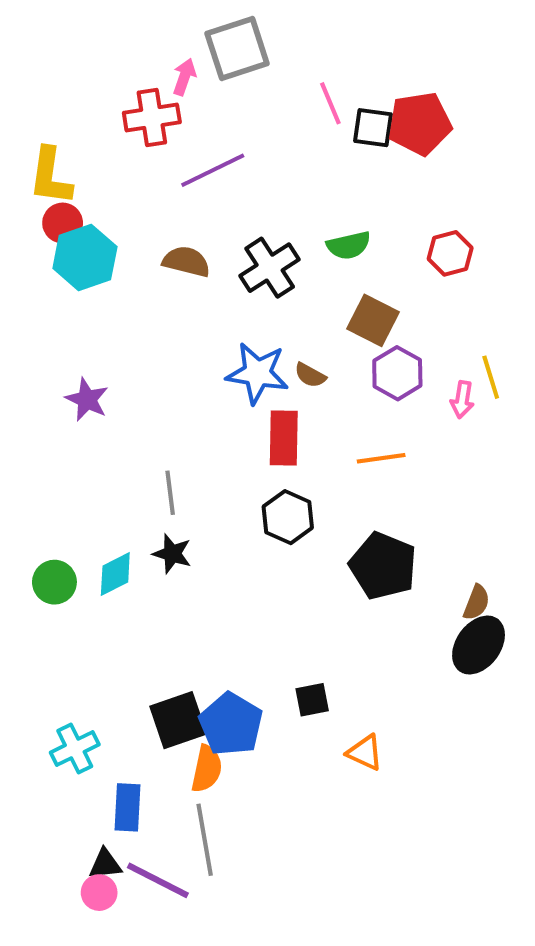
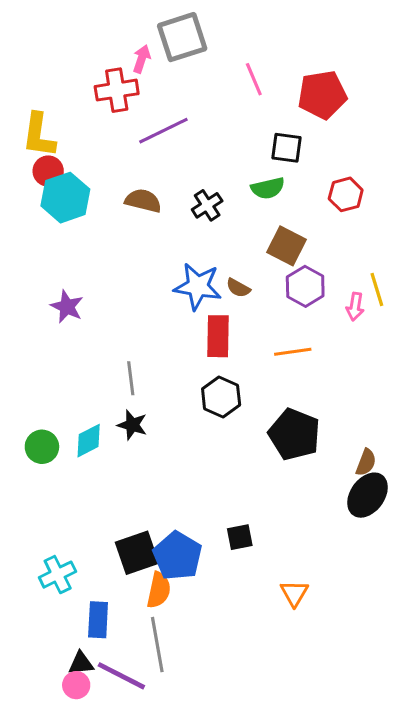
black square: (373, 128) -> (287, 148), moved
black cross: (270, 268) -> (207, 205), size x0.7
orange triangle: (365, 753) -> (294, 593), moved, turned 36

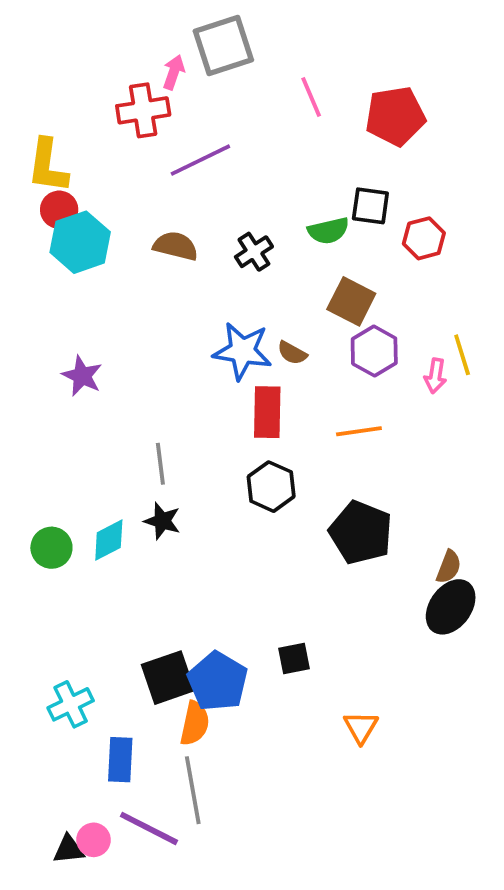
black square: (287, 148) -> (370, 206), moved
black triangle: (81, 663) -> (69, 849), moved

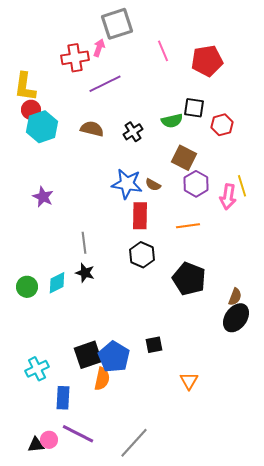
pink arrow: (174, 72) -> (99, 48), moved
pink arrow: (435, 376) -> (228, 197), size x1.4
gray line: (193, 790) -> (134, 443), moved, turned 52

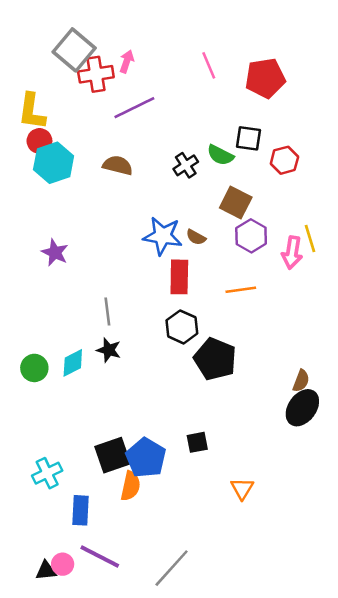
gray square: (117, 24) -> (74, 50), moved, turned -32
green semicircle: (172, 121) -> (220, 155), turned 40
black cross: (133, 132) -> (186, 165), moved
black pentagon: (189, 279) -> (215, 359), moved

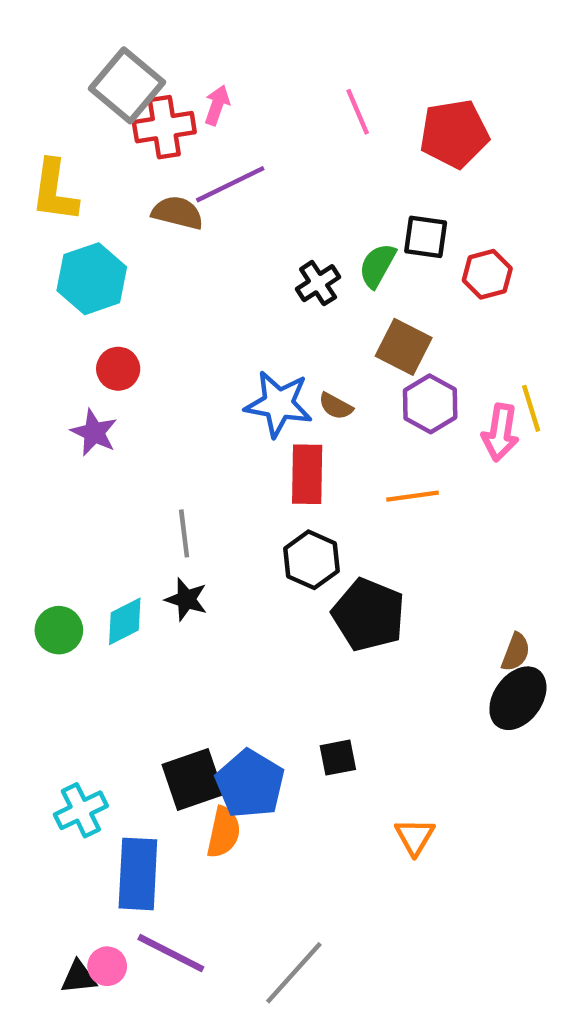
red circle: (39, 141) -> (118, 369), moved
green semicircle: (220, 155) -> (377, 265), turned 92
brown semicircle: (118, 165) -> (177, 213), moved
blue rectangle: (81, 510) -> (138, 874), size x1.4

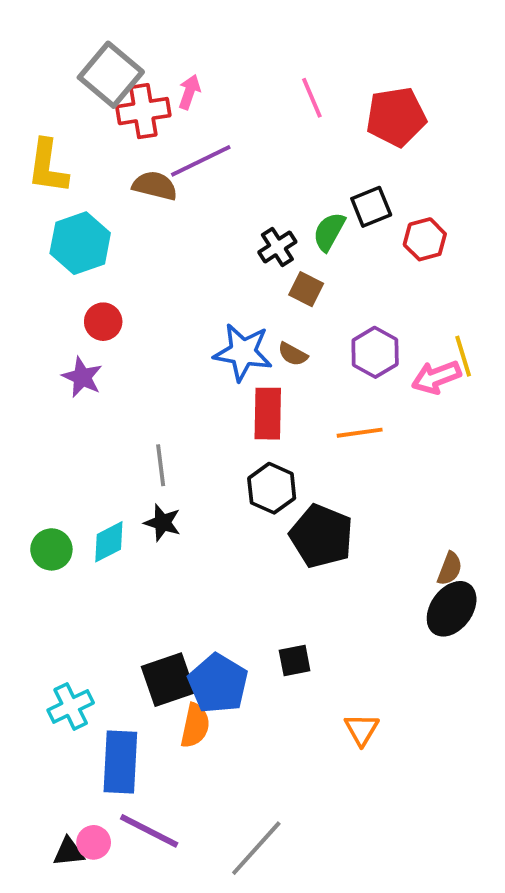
black square: (426, 237) -> (371, 207), turned -30
brown square: (404, 347) -> (306, 289), moved, size x0.7
pink arrow: (500, 432) -> (436, 377), turned 60

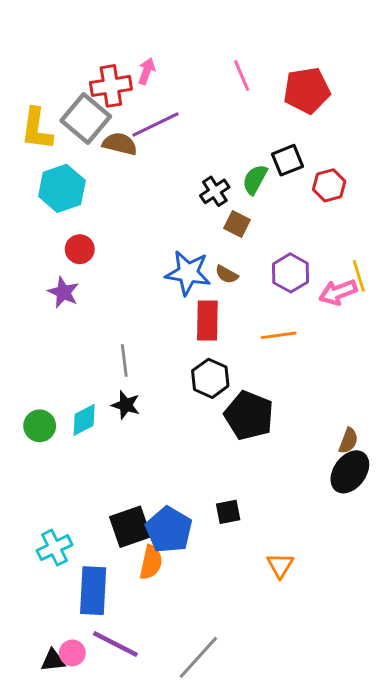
gray square: (111, 75) -> (86, 119), moved

